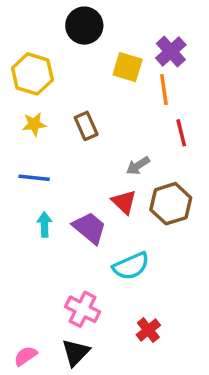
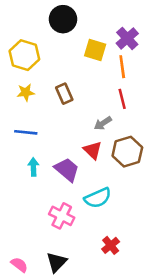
red line: (181, 133) -> (122, 99), moved
pink cross: (83, 309) -> (62, 216), moved
pink semicircle: (25, 356) -> (19, 265), turned 72

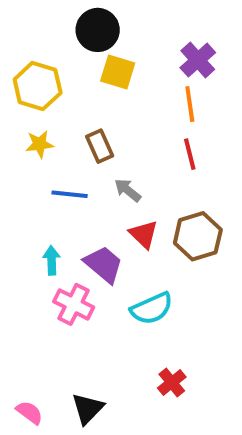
yellow square: (95, 50) -> (118, 72), moved
gray arrow: (103, 123) -> (128, 190), moved, turned 72
blue line: (26, 132) -> (70, 194), moved
pink cross: (62, 216) -> (74, 304), moved

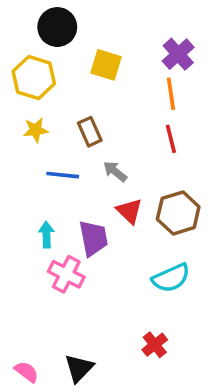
black circle: (98, 30) -> (57, 27), moved
purple trapezoid: (104, 264) -> (93, 238), turned 39
cyan semicircle: (152, 308) -> (171, 278), moved

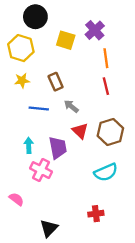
purple cross: (178, 54) -> (95, 30), moved
red cross: (155, 345) -> (96, 214), turned 32
pink semicircle: (27, 372) -> (16, 199), moved

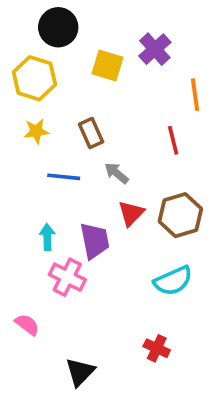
orange line: (106, 58) -> (195, 95), moved
red triangle: (80, 131) -> (131, 213), turned 30
red cross: (96, 214) -> (157, 348), turned 32

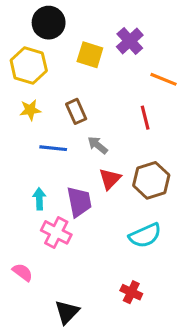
orange line: (195, 95) -> (163, 79), turned -60

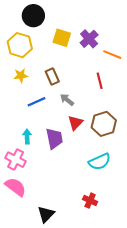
purple cross: (130, 41) -> (89, 39), moved
blue line: (53, 148) -> (37, 102), turned -30
pink cross: (56, 232) -> (16, 160), moved
pink semicircle: (23, 272) -> (16, 187), size x1.5

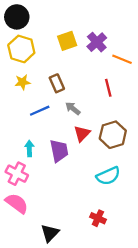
black circle: (33, 16) -> (17, 17), moved
yellow square: (62, 38) -> (67, 41), turned -36

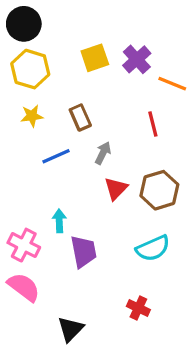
gray arrow: (73, 108) -> (103, 153), turned 77
cyan arrow: (29, 148) -> (59, 221), moved
purple trapezoid: (59, 151) -> (84, 251), moved

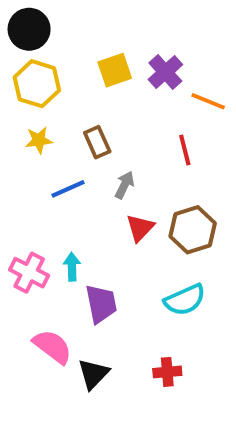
pink cross: (24, 245) -> (29, 273), moved
pink semicircle: (24, 287) -> (52, 347), moved
red cross: (138, 308) -> (167, 372), turned -30
black triangle: (71, 329) -> (93, 374), moved

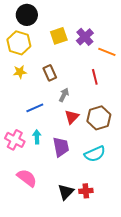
black circle: (29, 29) -> (27, 15), moved
blue line: (68, 189) -> (35, 108), moved
purple trapezoid: (101, 304) -> (61, 147), moved
black triangle: (93, 374) -> (66, 192), moved

